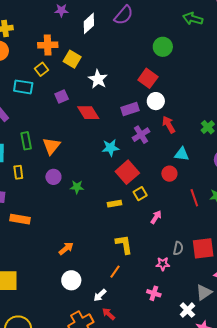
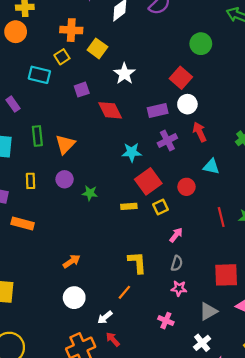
yellow rectangle: (18, 172) -> (30, 181), moved
red circle: (169, 174) -> (186, 187), moved
yellow rectangle: (115, 204) -> (129, 206), moved
gray semicircle: (178, 248) -> (177, 263), moved
gray triangle: (204, 292) -> (208, 311), moved

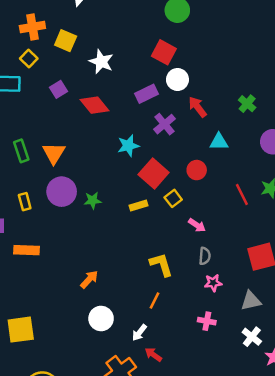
purple circle: (65, 179) -> (62, 192), size x1.5
pink arrow: (176, 235) -> (197, 225), turned 98
gray triangle: (208, 311) -> (251, 301), turned 30

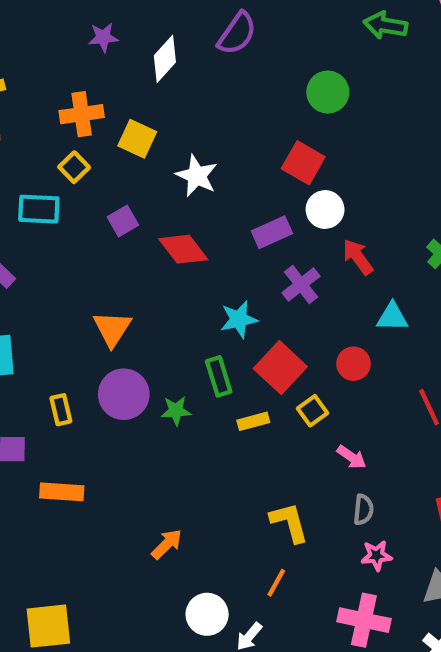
green rectangle: (21, 151) -> (219, 376), moved
white circle: (101, 318) -> (207, 614), moved
pink cross: (207, 321) -> (364, 620), size x1.6

